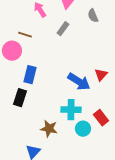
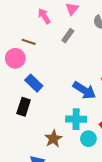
blue rectangle: (30, 75) -> (34, 83), turned -60
brown star: (49, 129) -> (53, 139), turned 30

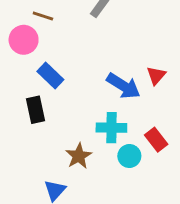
black rectangle: (24, 107) -> (36, 110), turned -30

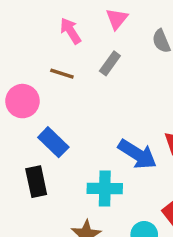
brown line: (43, 16) -> (62, 74), moved
cyan cross: (111, 128) -> (105, 188), moved

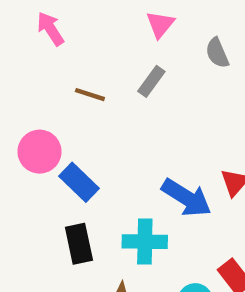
pink arrow: (70, 31) -> (50, 29), moved
pink circle: (22, 101) -> (39, 152), moved
black rectangle: (36, 182) -> (79, 244), moved

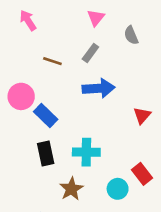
blue arrow: (186, 198) -> (99, 88), moved, turned -36

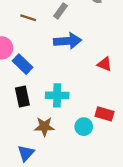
red triangle: (142, 115) -> (105, 64), turned -49
red rectangle: (142, 174) -> (105, 114), turned -36
brown star: (71, 189) -> (44, 127), turned 30

